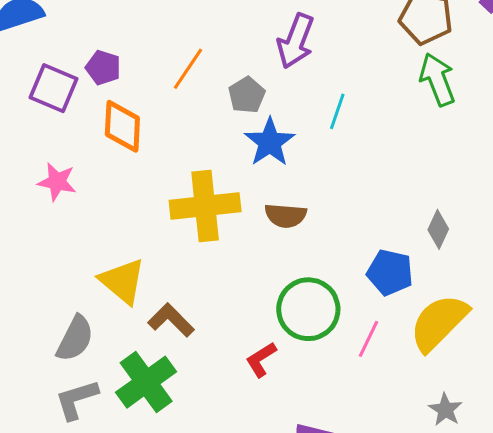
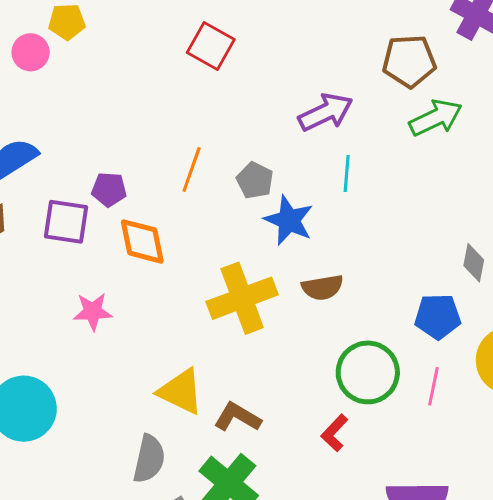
purple arrow: (296, 41) -> (326, 112), moved, turned -122
green arrow: (437, 79) -> (436, 118), turned 100

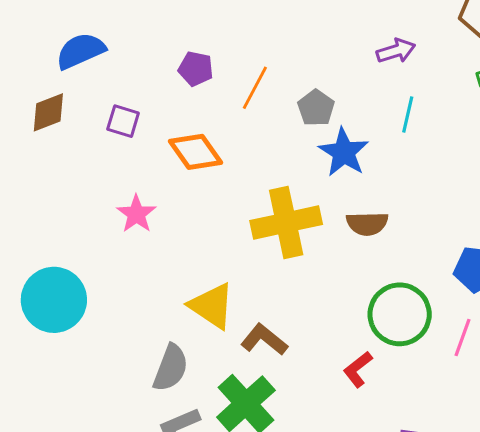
purple arrow: (326, 112) -> (396, 51), size x0.7
purple pentagon: (109, 189) -> (196, 69), moved
purple square: (66, 222) -> (123, 121), size x0.7
orange diamond: (142, 241) -> (196, 152), turned -32
pink star: (93, 312) -> (136, 214), turned 30

